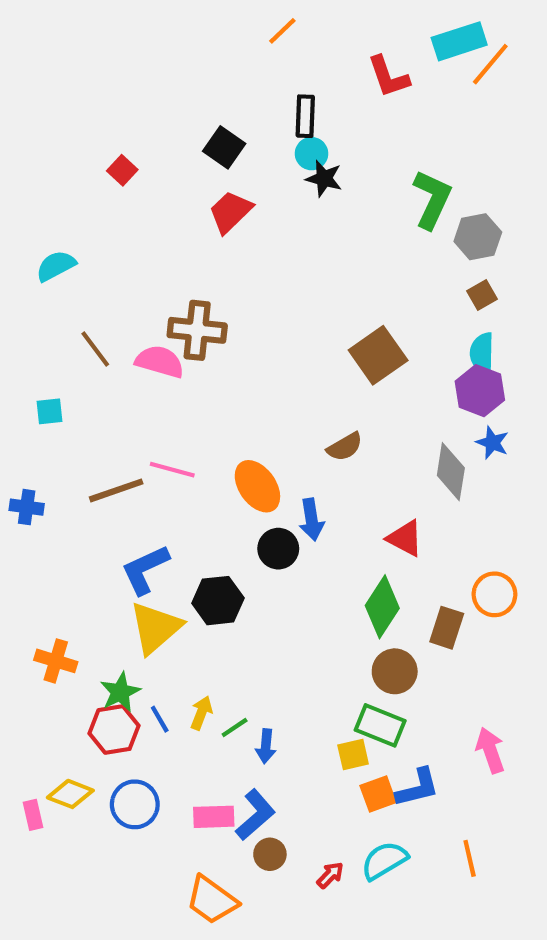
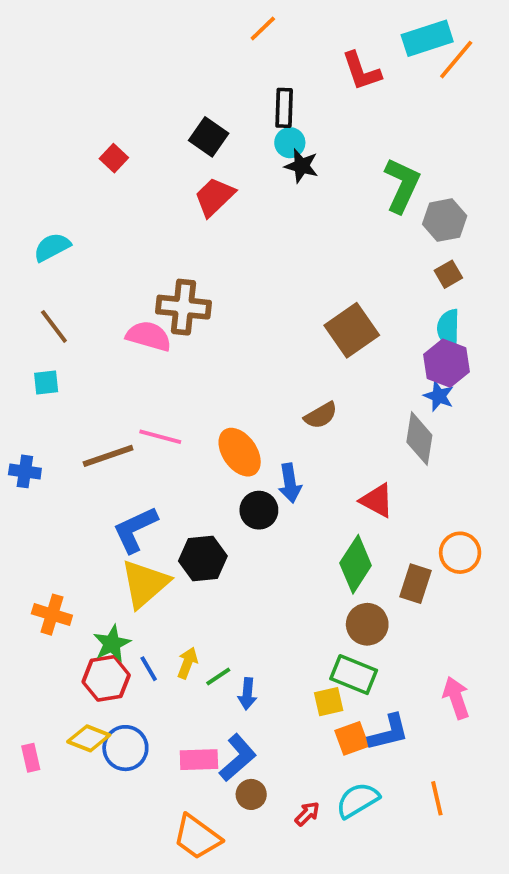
brown line: (95, 349) -> (54, 326), moved
blue star: (492, 443) -> (439, 396), moved
yellow diamond: (70, 794) -> (89, 738), moved

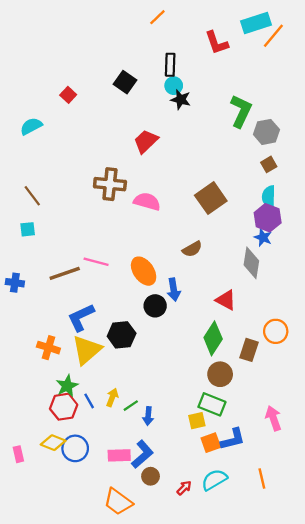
red trapezoid: (214, 197) -> (146, 141), moved
cyan semicircle: (52, 247) -> (31, 126), moved
pink semicircle: (149, 336) -> (147, 202), moved
orange cross: (52, 615) -> (48, 348), moved

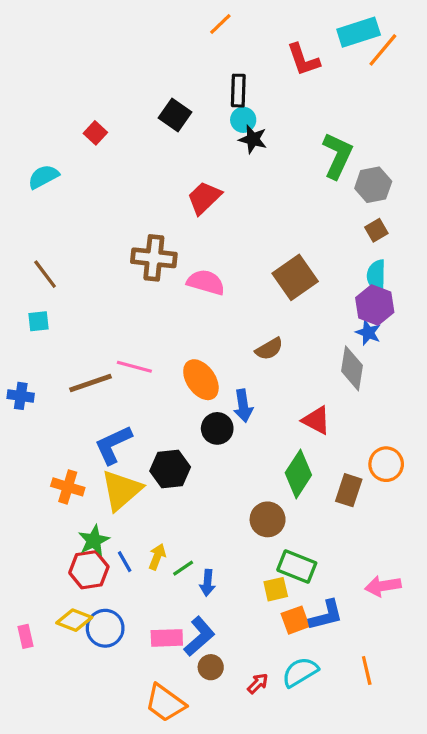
brown circle: (220, 374) -> (268, 519), moved
pink arrow: (273, 418) -> (383, 586), turned -80

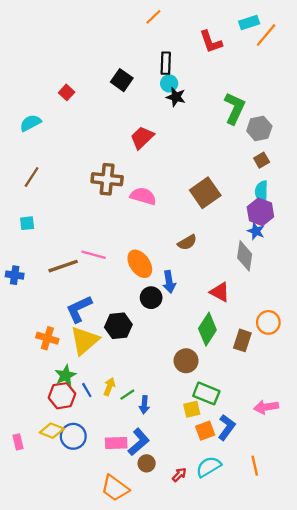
cyan rectangle: (359, 32) -> (249, 23), size x0.7
brown line: (45, 274) -> (32, 177), moved, turned 70
blue L-shape: (326, 615) -> (227, 427), turned -40

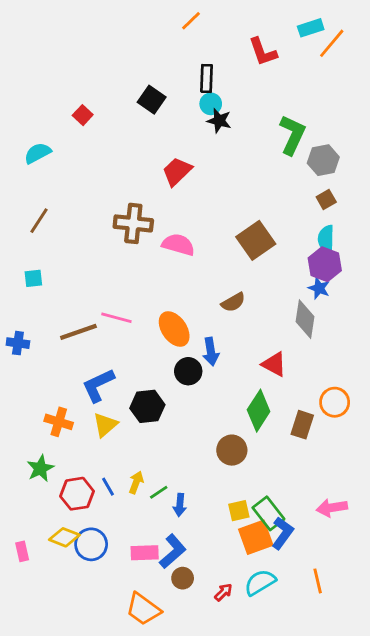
yellow triangle: (85, 340) -> (105, 425), size x0.7
green star: (65, 375) -> (40, 468), moved
green rectangle: (206, 393) -> (268, 513), moved, turned 30
orange square: (205, 431) -> (256, 537), size x1.4

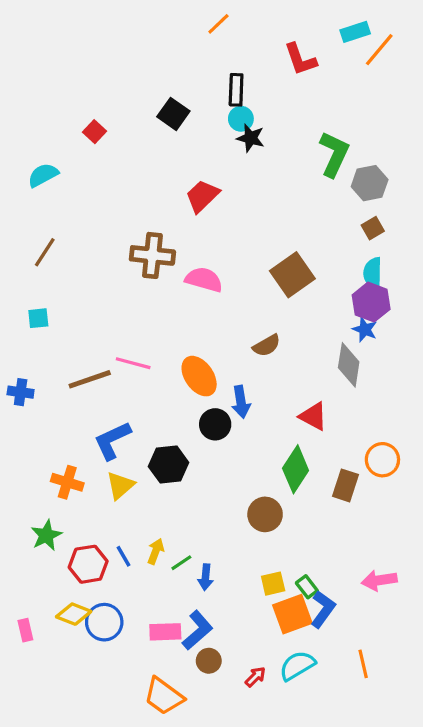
green rectangle: (268, 513) -> (307, 587), size x0.6

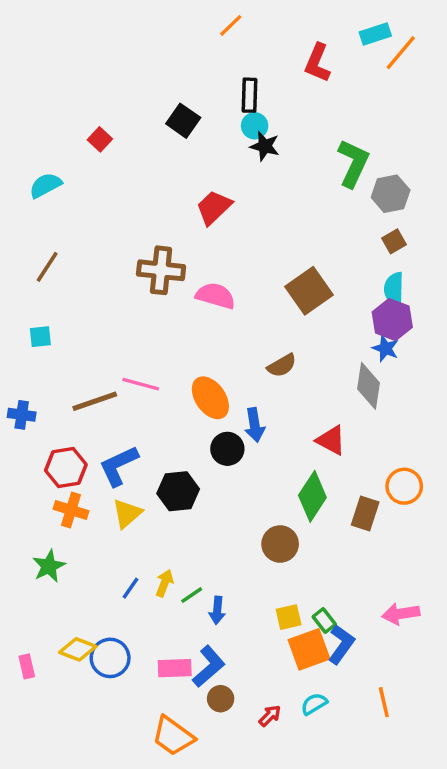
red L-shape: (300, 59) -> (317, 63), turned 42
blue line: (123, 556) -> (130, 588), turned 65
red hexagon: (88, 564) -> (66, 467), moved
cyan semicircle: (297, 666) -> (314, 704), size x0.7

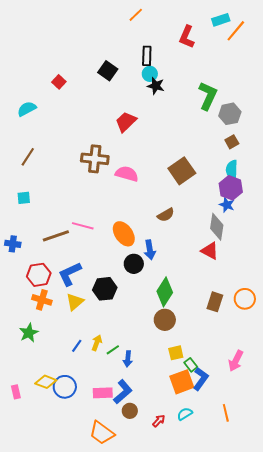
red triangle: (331, 440) -> (210, 251), moved
orange circle: (404, 486) -> (245, 299), moved
green diamond: (312, 496) -> (165, 292), moved
pink arrow: (401, 614) -> (236, 361), turned -55
yellow square: (289, 617) -> (176, 353), moved

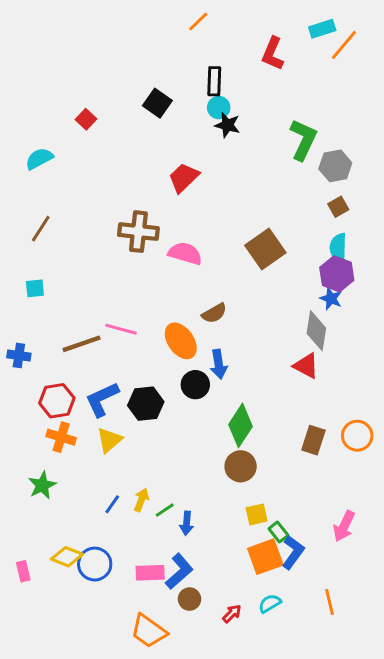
brown semicircle: (166, 215) -> (214, 313), moved
black hexagon: (105, 289) -> (146, 404), moved

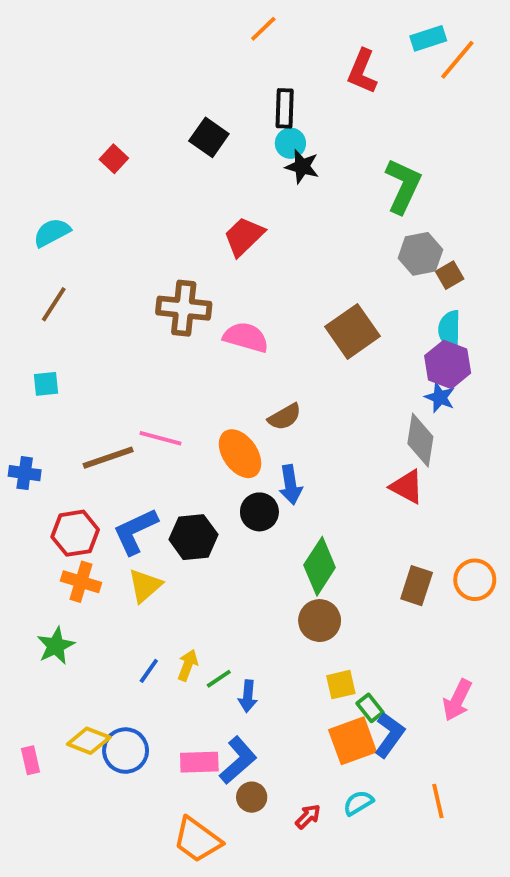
cyan semicircle: (39, 159) -> (52, 232), moved
gray hexagon: (335, 166) -> (420, 254), moved

